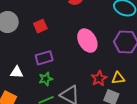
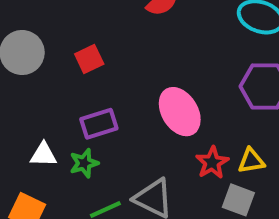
pink ellipse: (87, 41) -> (180, 112), moved
green star: (46, 79) -> (84, 163), moved

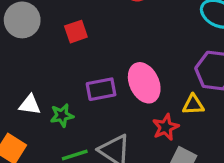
purple rectangle: (99, 124) -> (101, 89), moved
yellow triangle: (251, 161) -> (193, 105), moved

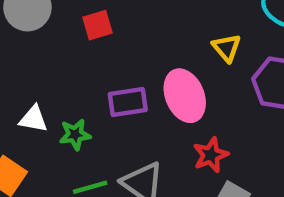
yellow triangle: (193, 105) -> (227, 48), moved, turned 50

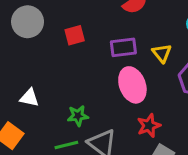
purple rectangle: (128, 102) -> (123, 47), moved
green star: (75, 135) -> (78, 116), moved

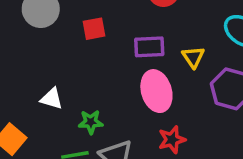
white triangle: (29, 98) -> (52, 99), moved

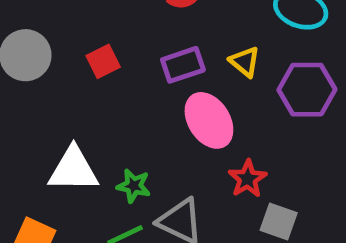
white triangle: (52, 99) -> (73, 169), size x1.6
green star: (91, 122) -> (134, 186), turned 30

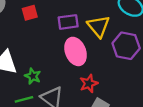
yellow triangle: (245, 62) -> (98, 26), size x1.5

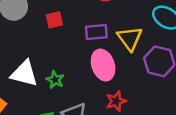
green star: (33, 76) -> (55, 80), moved

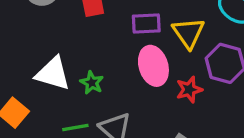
red star: (116, 101) -> (189, 90), moved

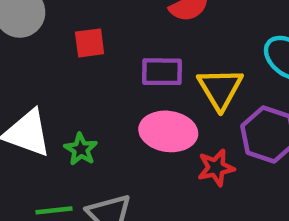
pink ellipse: (153, 66) -> (168, 131), turned -69

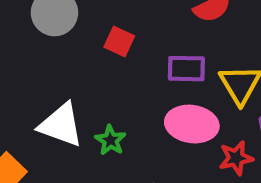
red square: (90, 43) -> (119, 41), turned 32

